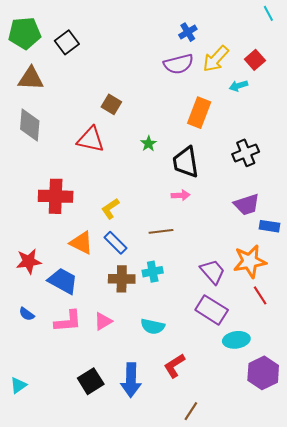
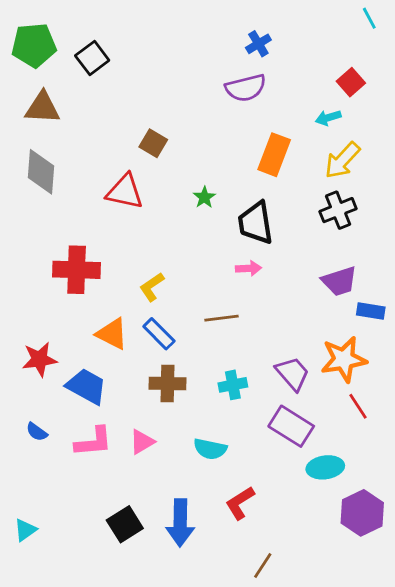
yellow arrow: (216, 59) -> (342, 160), moved
cyan cross: (153, 272) -> (233, 385), moved

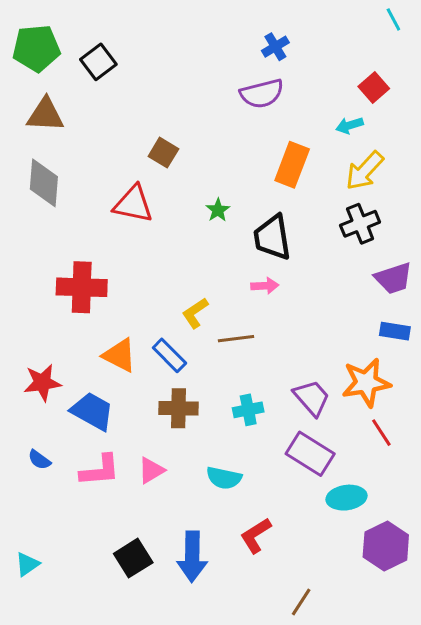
purple trapezoid: (339, 281) -> (393, 278), moved
yellow L-shape: (152, 287) -> (195, 313), moved
brown line: (263, 565) -> (301, 602), moved

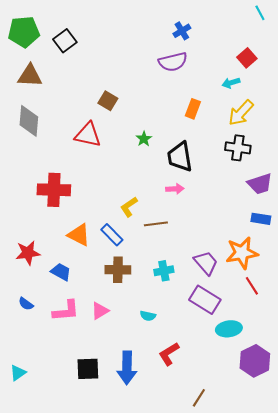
orange rectangle: (292, 165) -> (193, 109), size x0.7
black cross: (360, 224) -> (238, 148), turned 30
blue trapezoid: (92, 411) -> (61, 272), size x0.7
cyan semicircle: (224, 478) -> (148, 316), size x0.7
black square: (133, 558) -> (88, 369), turned 30

